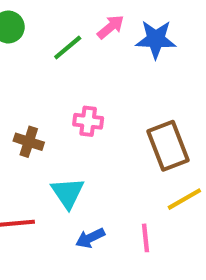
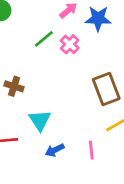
green line: (68, 47) -> (44, 39), moved
pink cross: (88, 121) -> (70, 44), moved, turned 36

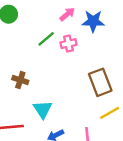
pink cross: (70, 44) -> (68, 44), turned 35

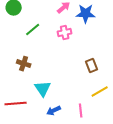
green line: (46, 39) -> (33, 30), moved
brown rectangle: (100, 82) -> (92, 66), size x0.6

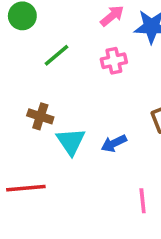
cyan triangle: (43, 89) -> (71, 142), moved
blue arrow: (54, 111) -> (114, 143), moved

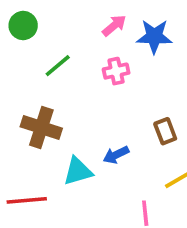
brown cross: (40, 116) -> (41, 128), size x1.5
cyan triangle: (71, 142) -> (78, 171), moved, turned 48

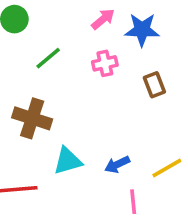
brown rectangle: (165, 131) -> (154, 85), moved
blue arrow: (116, 155) -> (117, 164), moved

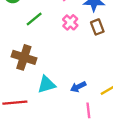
pink cross: (105, 63) -> (70, 22), turned -35
brown rectangle: (154, 85) -> (97, 27), moved

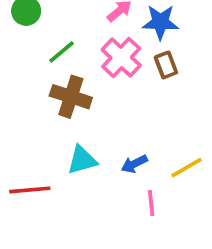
pink cross: (70, 22) -> (121, 58), size x1.5
brown cross: (24, 57) -> (71, 97), moved

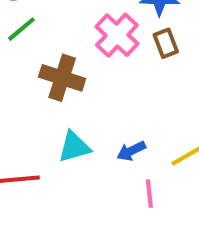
green line: (62, 52) -> (21, 29), moved

